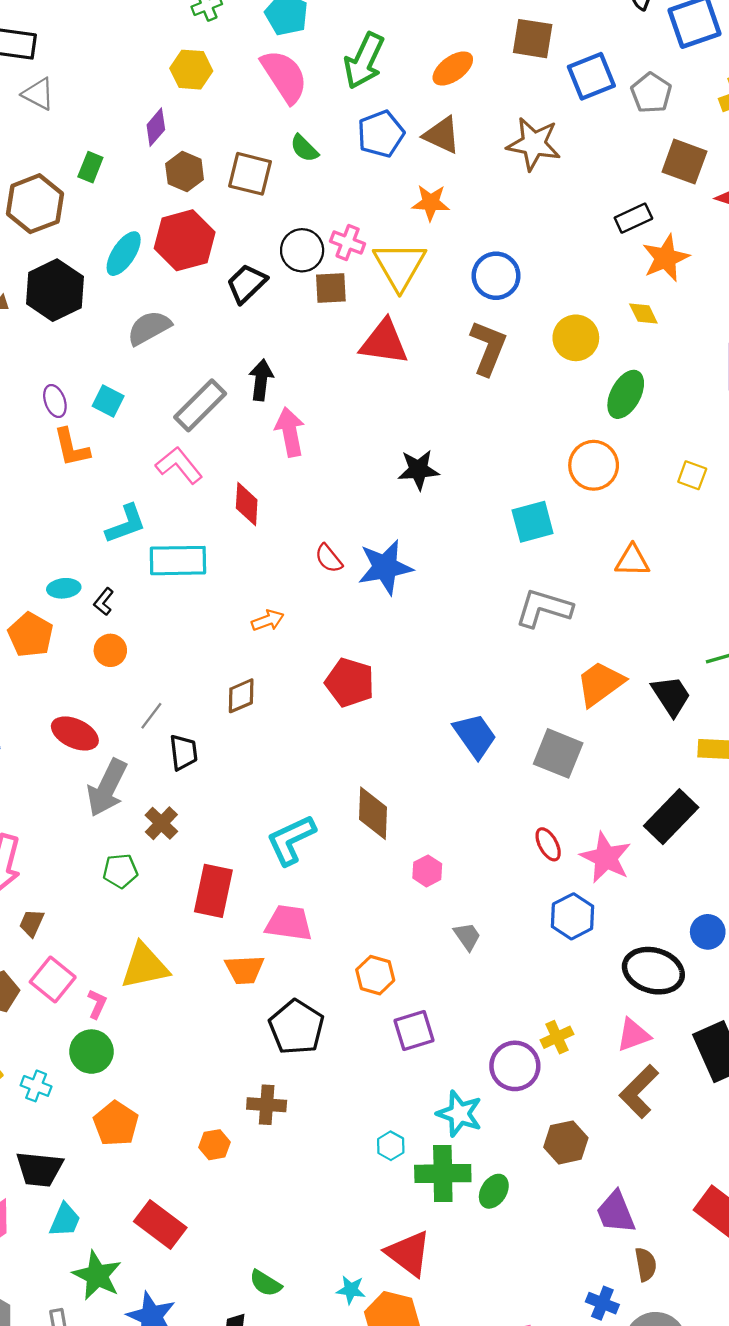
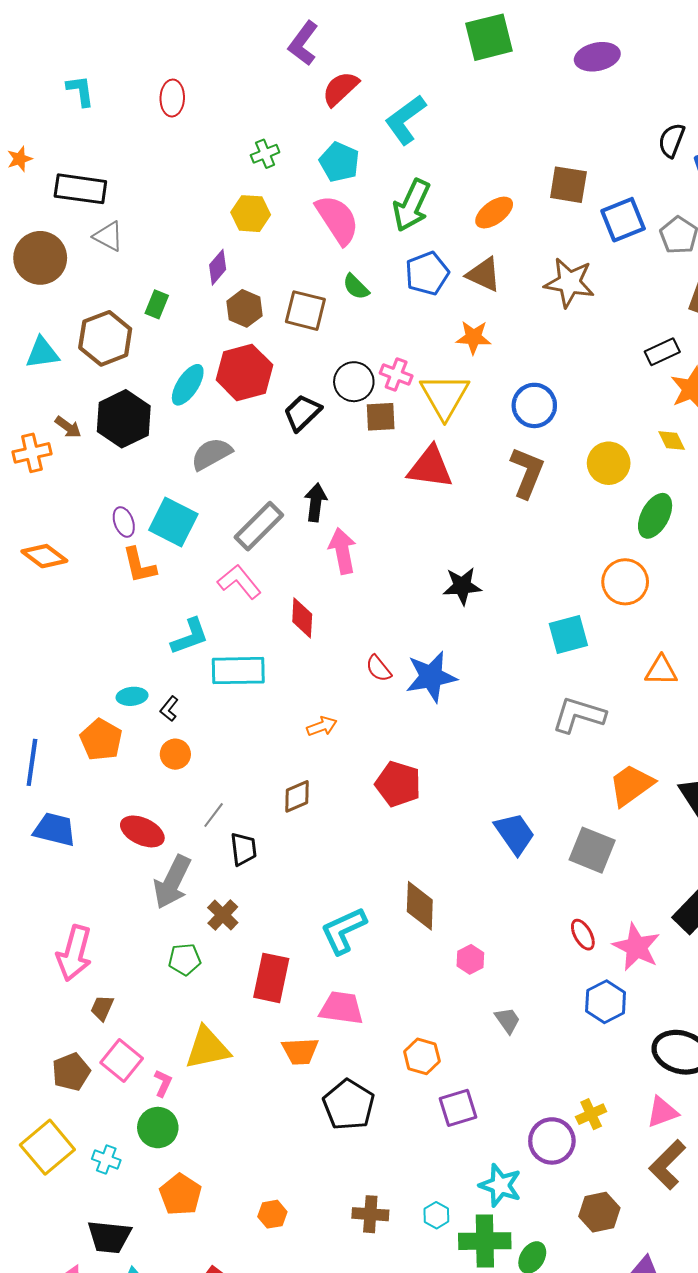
cyan square: (108, 401) -> (173, 522), size x1.6
brown cross: (267, 1105) -> (370, 1214), moved

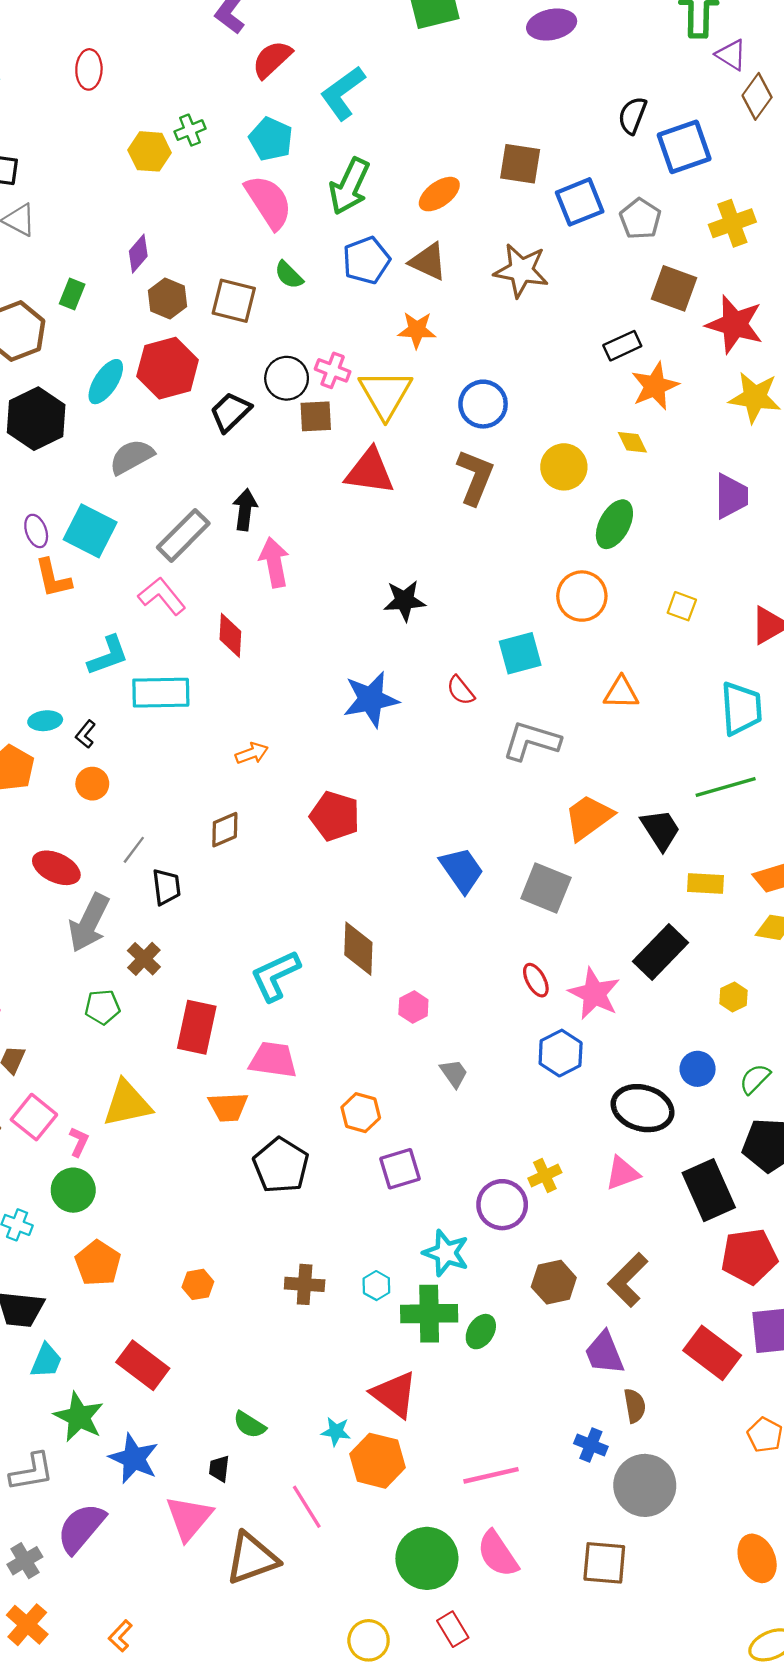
yellow hexagon: (251, 214) -> (150, 151), moved
red semicircle: (379, 668) -> (461, 690), moved
brown L-shape: (667, 1165) -> (628, 1280), moved

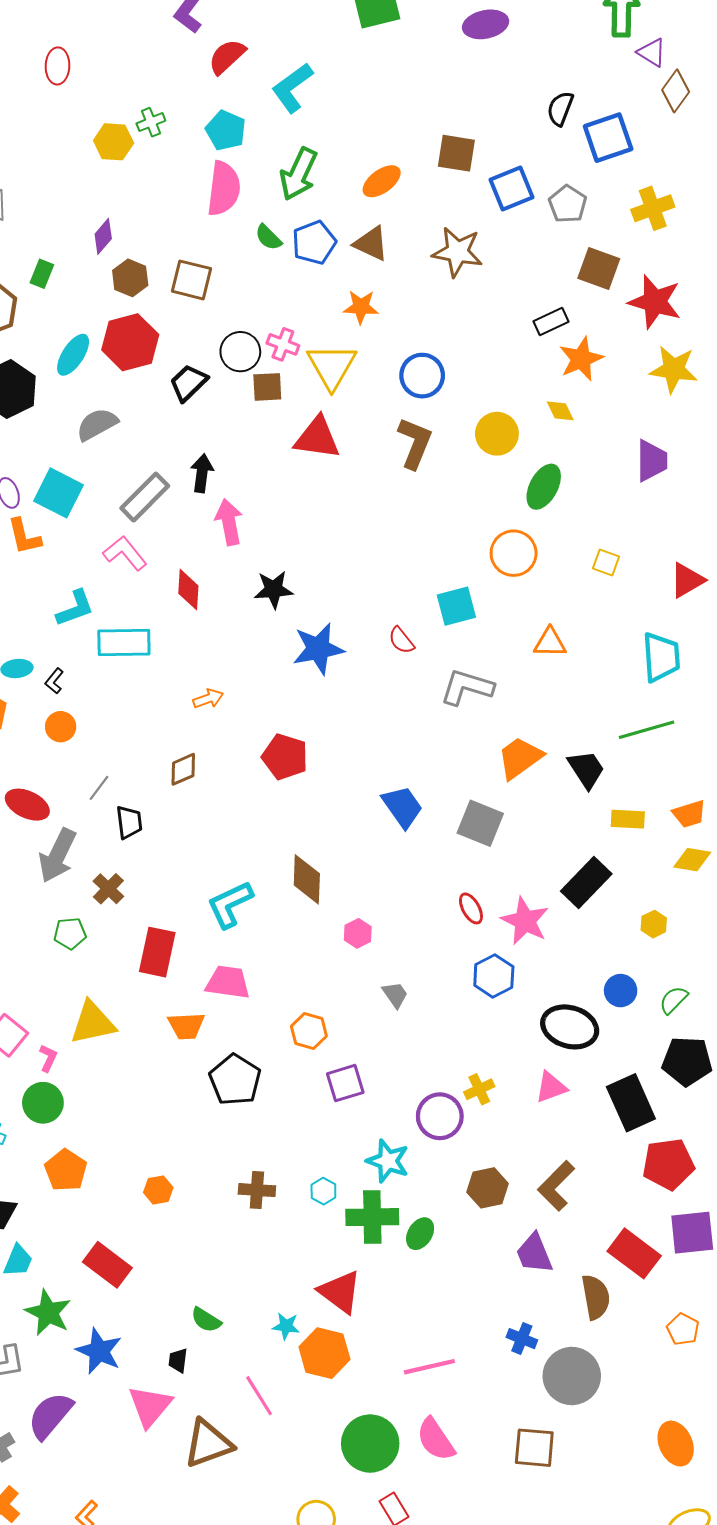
pink semicircle: (269, 202) -> (224, 189), turned 40
green semicircle: (289, 275) -> (268, 237), moved
black star: (404, 601) -> (274, 590), moved
brown semicircle: (635, 1406) -> (596, 1297), moved, size x1.4

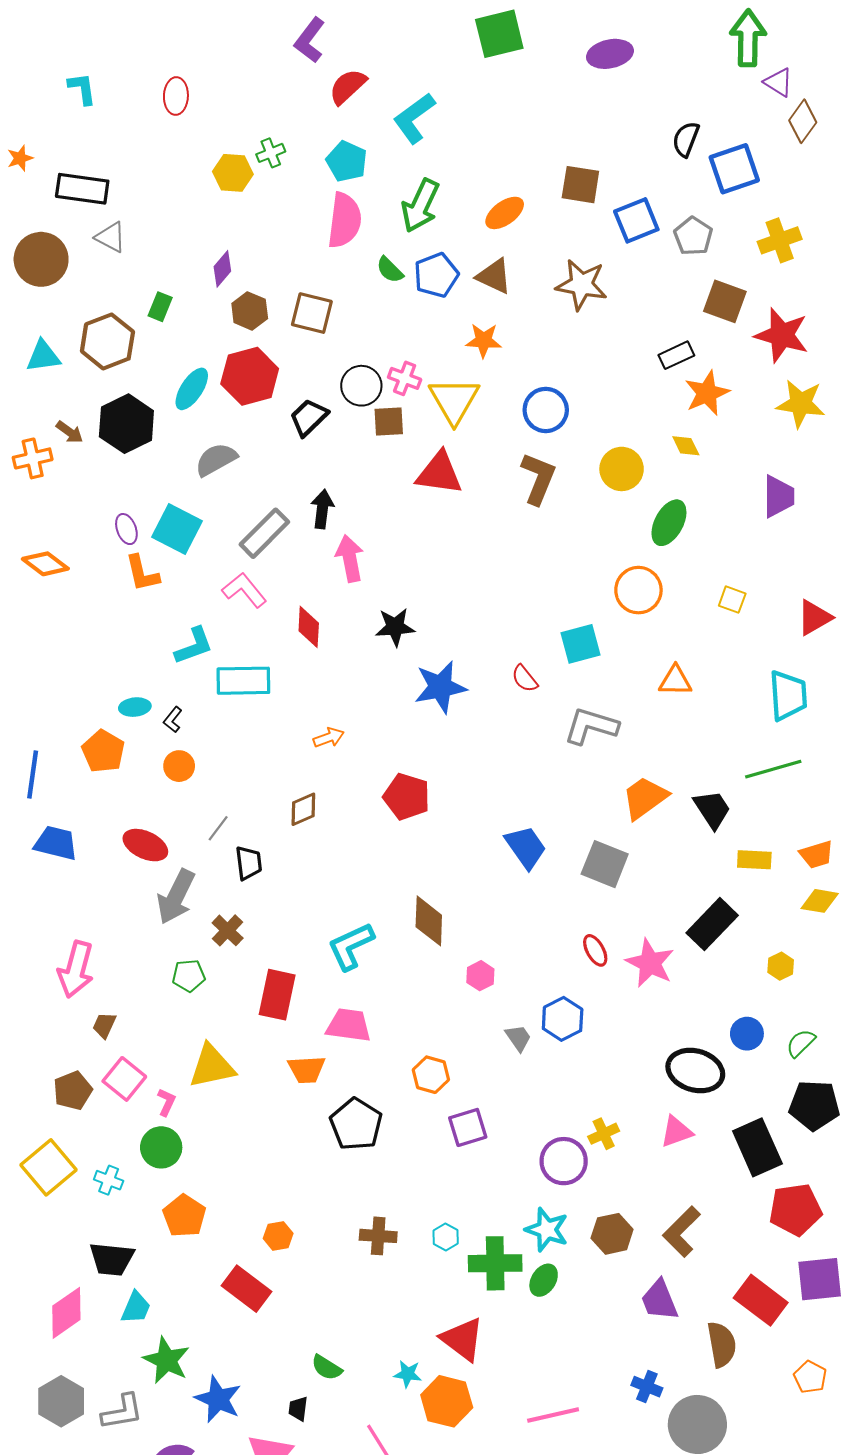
blue hexagon: (494, 976) -> (563, 1019), moved
cyan star: (388, 1161) -> (547, 1230), moved
red rectangle: (107, 1265) -> (247, 1289), moved

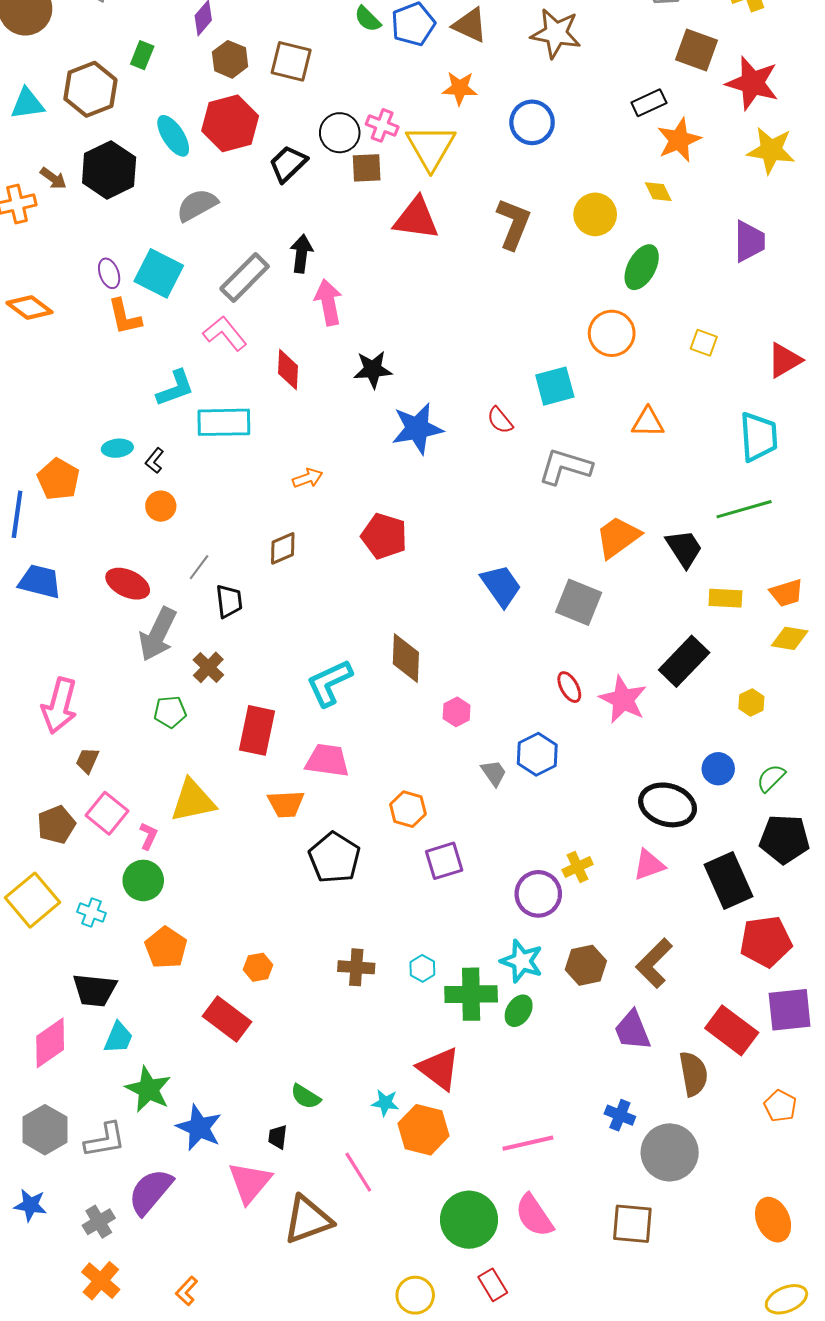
cyan ellipse: (192, 389) -> (173, 136), turned -66
blue circle: (546, 410) -> (532, 122), moved
orange pentagon: (103, 751) -> (58, 479), moved

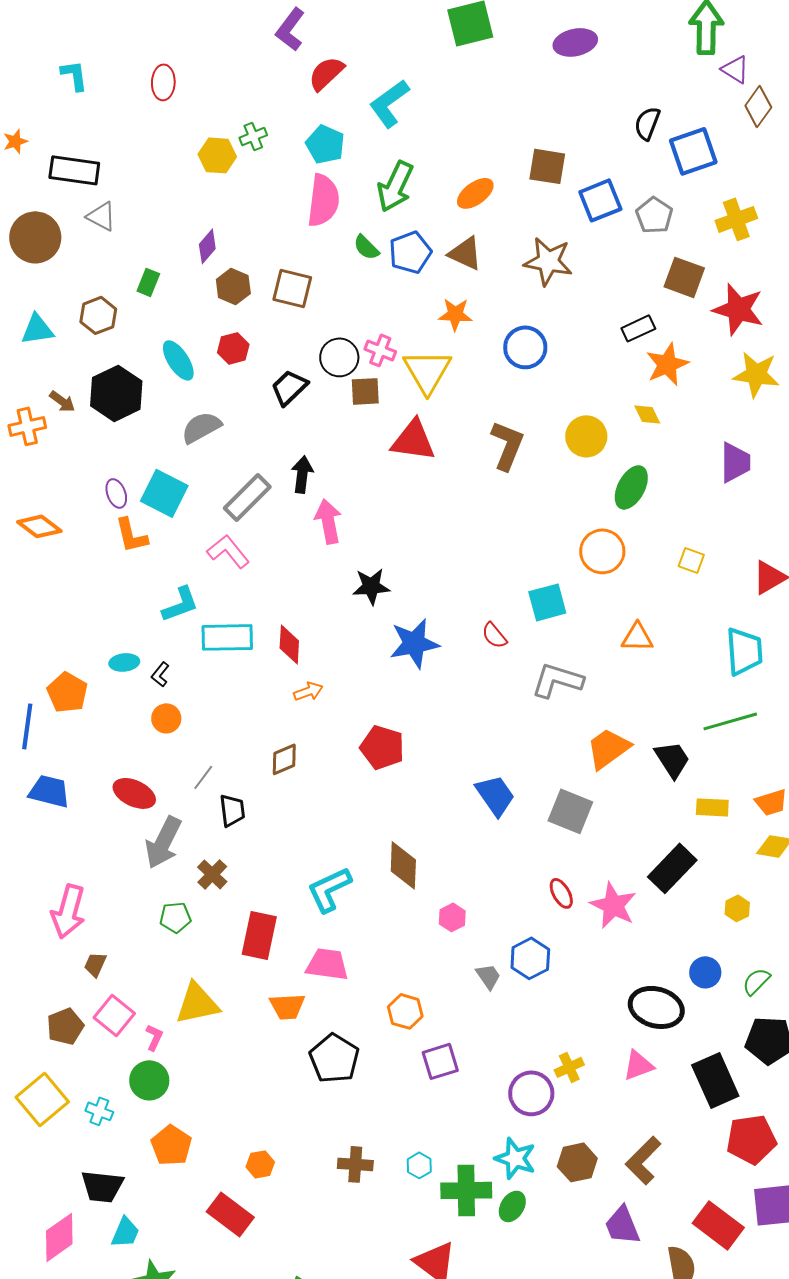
brown hexagon: (90, 89) -> (98, 315), size x0.7
red hexagon: (230, 123) -> (233, 348), size x0.6
red diamond: (288, 370) -> (289, 644), moved

